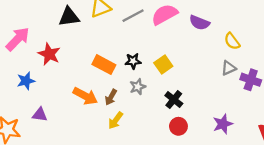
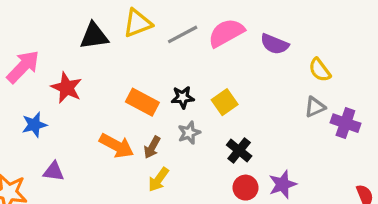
purple star: (223, 124) -> (283, 184), moved

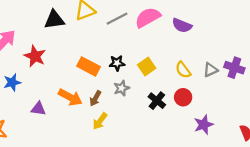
yellow semicircle: (320, 70) -> (183, 70), moved
purple cross: (345, 123) -> (234, 68), moved
purple triangle: (54, 171) -> (38, 109), moved
purple star: (283, 184) -> (204, 125), moved
red circle: (246, 188) -> (183, 97), moved

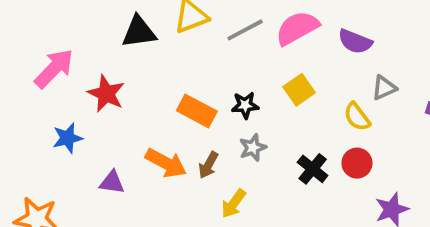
yellow square: (147, 66) -> (299, 90), moved
gray triangle: (210, 70) -> (384, 88), moved
yellow arrow: (100, 121) -> (233, 204), moved

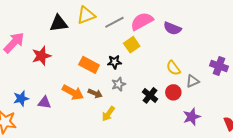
gray triangle: (384, 88) -> (193, 81), moved
yellow square: (299, 90) -> (132, 45), moved
red star: (106, 94) -> (41, 56), turned 30
blue star: (68, 138) -> (21, 98), moved
brown arrow: (208, 165) -> (95, 93), turned -96

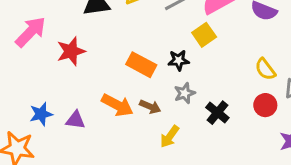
black cross: (150, 95) -> (217, 113), moved

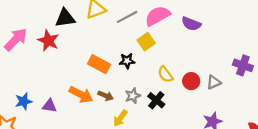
red star: (71, 51) -> (48, 41), moved, turned -30
yellow semicircle: (265, 69) -> (165, 74), moved
gray star: (185, 93) -> (133, 96), moved
red circle: (265, 105) -> (191, 81), moved

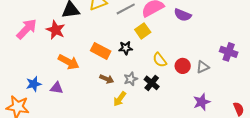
orange arrow: (81, 95) -> (69, 62), moved

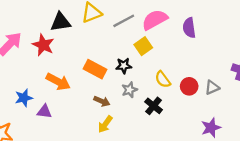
purple semicircle: (183, 15) -> (189, 28), turned 60
gray star: (131, 79) -> (129, 90), moved
blue star: (34, 84) -> (24, 98), moved
yellow arrow: (120, 99) -> (105, 124), moved

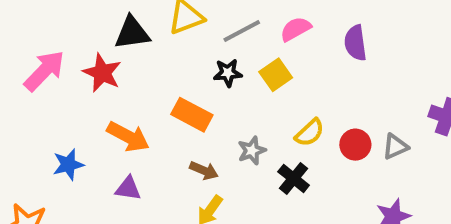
pink semicircle: (155, 20) -> (296, 29), size x0.7
black star: (124, 66) -> (228, 73), moved
yellow semicircle: (163, 79) -> (310, 133), turned -96
purple triangle: (44, 112) -> (128, 188), moved

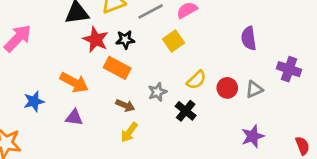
purple semicircle: (355, 43) -> (249, 38), moved
red star: (102, 73) -> (96, 40), moved
black star: (228, 73) -> (125, 40), moved

